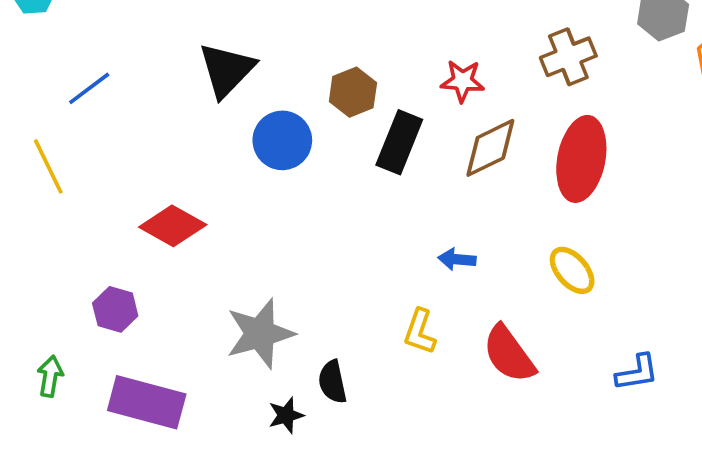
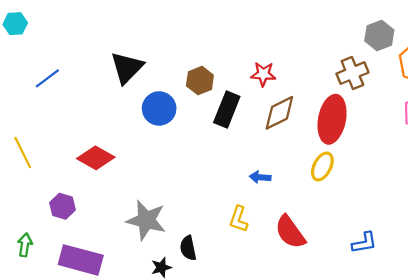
brown cross: (568, 57) -> (352, 73), moved
yellow line: (48, 166) -> (23, 153), moved
yellow ellipse: (572, 270) -> (322, 166), moved, turned 68
gray star: (260, 334) -> (146, 220), turned 30

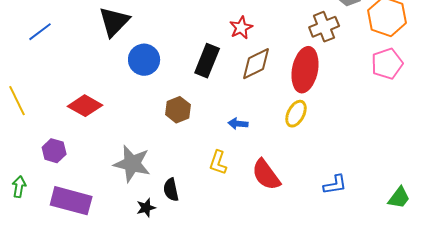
red star: (263, 74) -> (241, 28), turned -30
brown hexagon: (200, 81) -> (178, 110), moved

